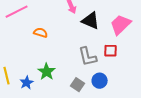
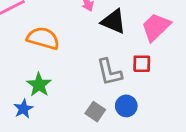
orange semicircle: (41, 33) -> (43, 38), size x1.6
green star: (47, 72) -> (39, 85), moved

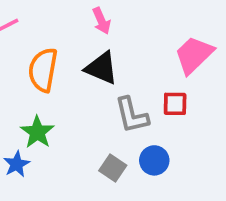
black triangle: (114, 21) -> (101, 68), moved
orange semicircle: (43, 38) -> (43, 70), turned -96

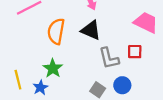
pink trapezoid: (194, 55) -> (146, 22), turned 70

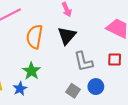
black triangle: (91, 30) -> (67, 36), turned 48
red square: (135, 52) -> (115, 60), moved

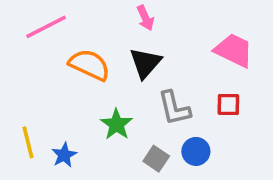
orange semicircle: (34, 37) -> (89, 65), turned 105
green star: (31, 71) -> (116, 124), moved

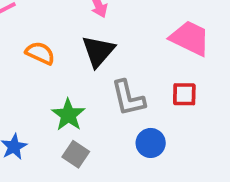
orange semicircle: (89, 65) -> (40, 53), size x0.7
gray square: (156, 159) -> (76, 154), moved

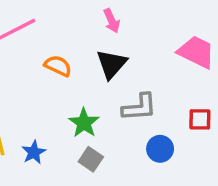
red square: (184, 94) -> (200, 119), moved
gray L-shape: (128, 98) -> (139, 107), turned -81

